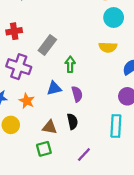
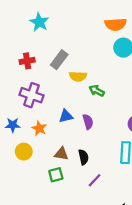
gray rectangle: (47, 45) -> (59, 60), moved
yellow semicircle: (108, 47) -> (78, 76), moved
green arrow: (70, 64) -> (97, 91), moved, turned -64
black semicircle: (72, 121) -> (83, 157), moved

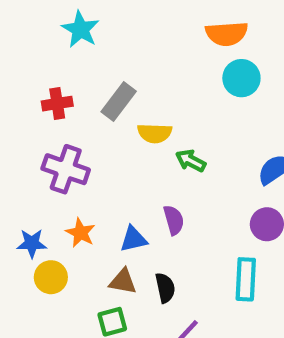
blue triangle: (66, 116) -> (133, 239), moved
blue star: (13, 125) -> (32, 243), moved

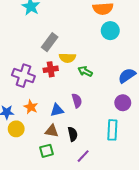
red cross: (57, 104) -> (51, 69), moved

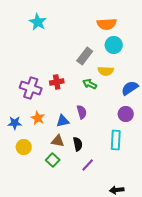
gray rectangle: (50, 42) -> (85, 56), moved
yellow semicircle: (67, 58) -> (106, 71), moved
yellow circle: (16, 129) -> (24, 147), moved
green square: (46, 151) -> (53, 160), turned -32

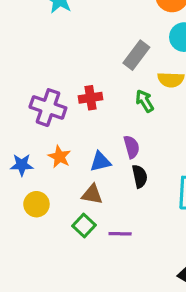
green arrow: (90, 84) -> (145, 101), turned 32
black semicircle: (78, 144) -> (140, 176), moved
purple line: (88, 165) -> (120, 234), moved, turned 48

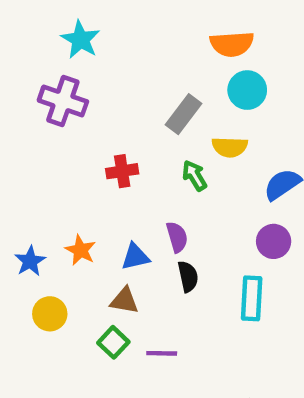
purple cross: (48, 108) -> (63, 101), moved
blue star: (22, 165) -> (30, 261), turned -30

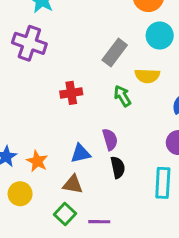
orange star: (80, 250) -> (37, 161), moved

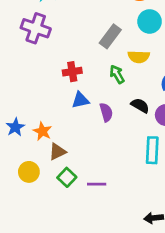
blue triangle: (81, 153) -> (80, 100), moved
black semicircle: (118, 167) -> (140, 106), moved, turned -48
brown triangle: (73, 184) -> (57, 152), moved, turned -36
yellow circle: (20, 194) -> (29, 172), moved

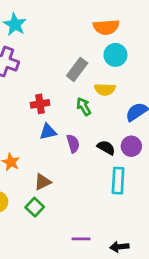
black semicircle: (140, 106) -> (106, 148), moved
brown triangle: (57, 152) -> (43, 182), moved
purple line: (97, 184) -> (81, 239), moved

